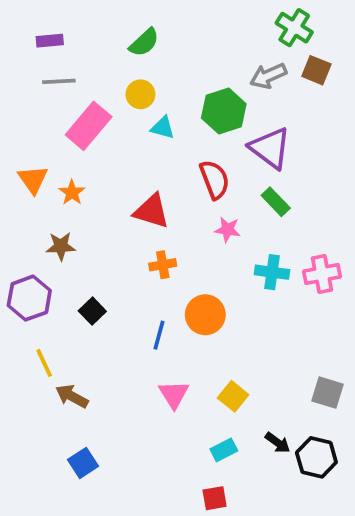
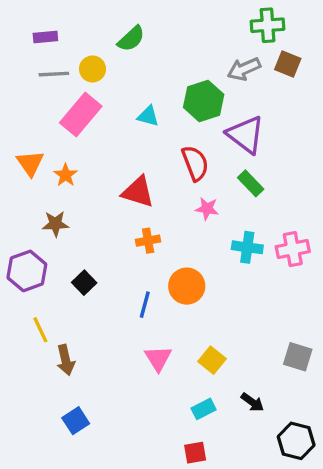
green cross: (294, 28) -> (268, 25), turned -36
yellow circle: (140, 94) -> (93, 69), moved
brown arrow: (72, 396) -> (66, 360), turned -132
black hexagon: (316, 457) -> (296, 441), moved

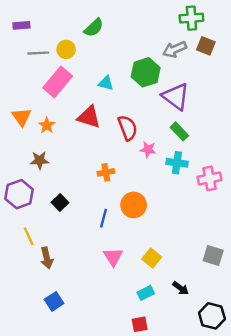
purple rectangle: (45, 37) -> (21, 25), moved
red semicircle: (195, 163) -> (128, 128), moved
red triangle: (138, 192) -> (89, 117), moved
cyan cross: (247, 247) -> (177, 163), moved

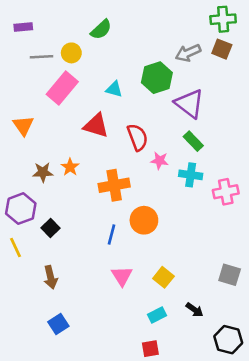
green cross: (191, 18) -> (223, 19), moved
orange star: (47, 125) -> (70, 167), moved
orange cross: (106, 172) -> (114, 185), size x1.6
black square: (60, 203) -> (51, 228), moved
yellow line: (29, 236) -> (16, 247), moved

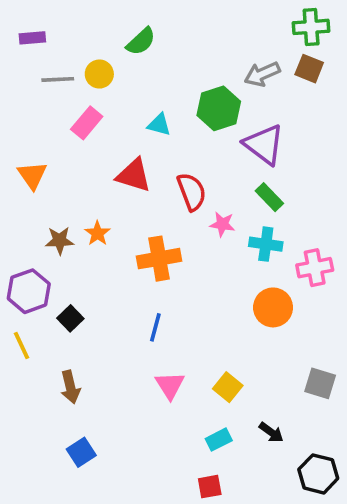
pink rectangle: (62, 88) -> (87, 123), size x0.7
orange circle: (144, 220) -> (273, 307), moved

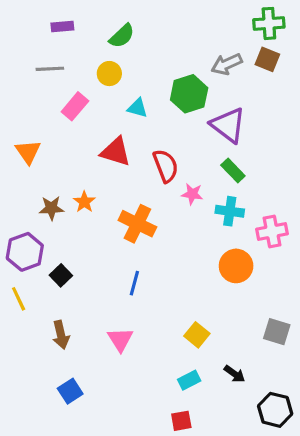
purple rectangle: (32, 38) -> (62, 27), moved
yellow circle: (99, 74) -> (109, 74), moved
orange cross: (159, 259) -> (137, 224), turned 36
pink triangle: (170, 385) -> (120, 339), moved

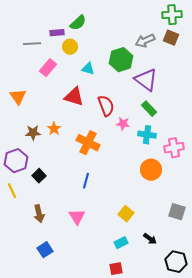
purple rectangle: (62, 27) -> (57, 33), moved

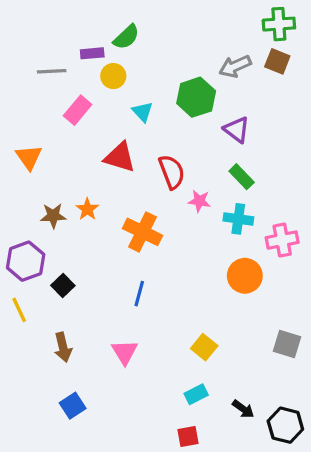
cyan triangle: (88, 69) -> (143, 112), turned 32
purple triangle: (146, 80) -> (237, 130), size x0.7
black arrow: (150, 239) -> (243, 409), moved

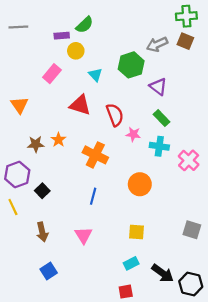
gray line: (52, 71) -> (18, 27), moved
pink cross: (282, 240) -> (189, 160), turned -36
orange circle: (245, 276) -> (140, 184), moved
yellow square: (204, 347) -> (137, 232), turned -35
black arrow: (243, 409) -> (163, 273), size x1.5

